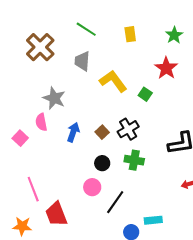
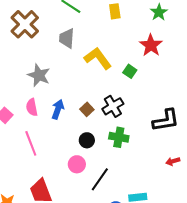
pink semicircle: (41, 122) -> (32, 107), moved
pink line: (33, 189) -> (31, 143), moved

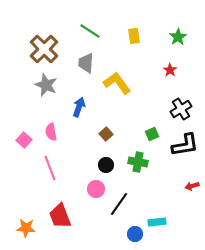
red star: (151, 45) -> (170, 70), size x0.6
green square: (130, 71) -> (152, 134), moved, turned 32
gray star: (39, 75) -> (46, 85), moved
black cross: (113, 106) -> (181, 109), moved
blue arrow: (58, 109) -> (79, 107), moved

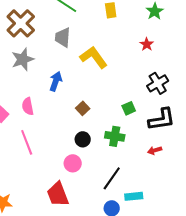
gray star: (46, 85) -> (23, 59), turned 30
red arrow: (192, 186) -> (155, 150), moved
black line: (119, 204) -> (112, 178), moved
red trapezoid: (60, 216) -> (58, 194), moved

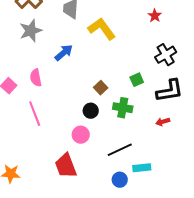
blue arrow: (56, 81) -> (64, 53), turned 30
brown square: (83, 108) -> (101, 88), moved
black line: (112, 178) -> (120, 150), turned 30

